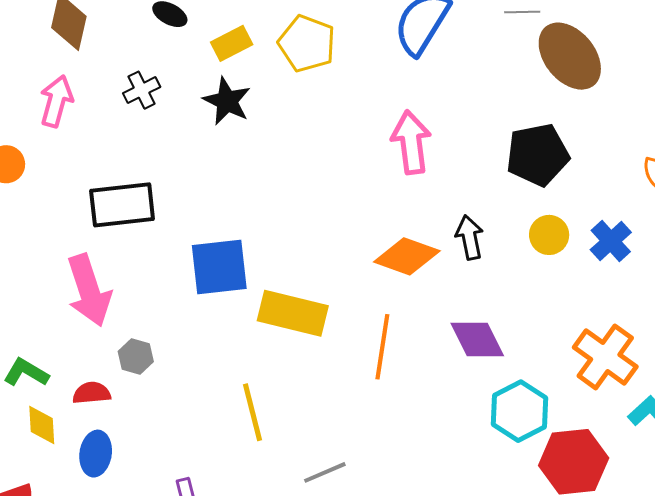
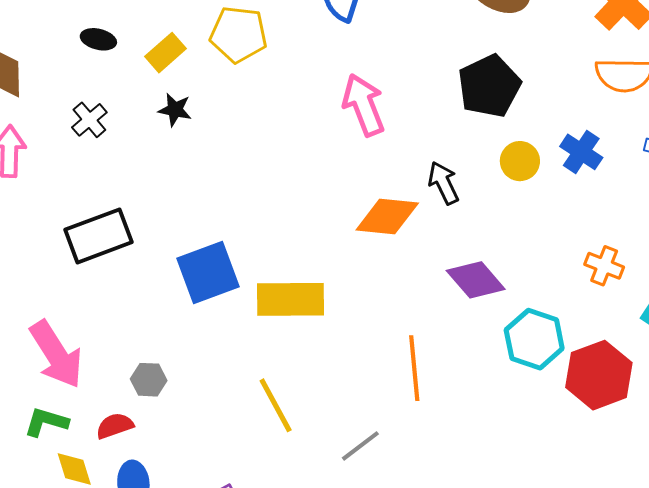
black star: (227, 101) -> (175, 110), size x0.7
pink arrow: (89, 290) -> (56, 354), moved
orange line: (382, 347) -> (414, 368), moved
orange cross: (605, 357) -> (604, 266), size x0.6

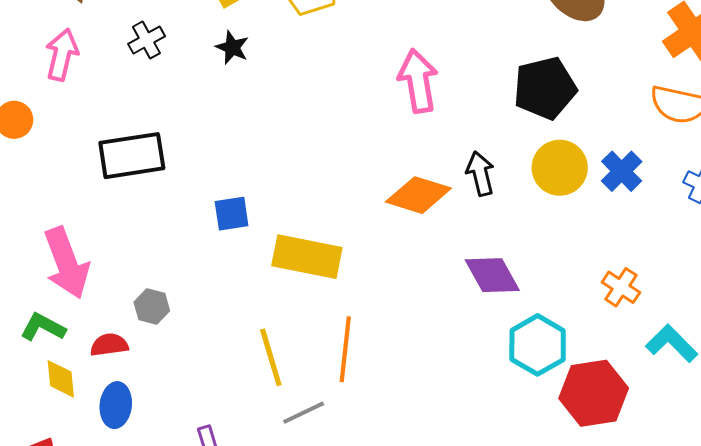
yellow circle: (520, 161) -> (560, 168), size x1.4
blue square: (208, 273) -> (232, 214), size x0.6
orange line: (414, 368) -> (345, 349), moved
gray line: (360, 446) -> (304, 413), moved

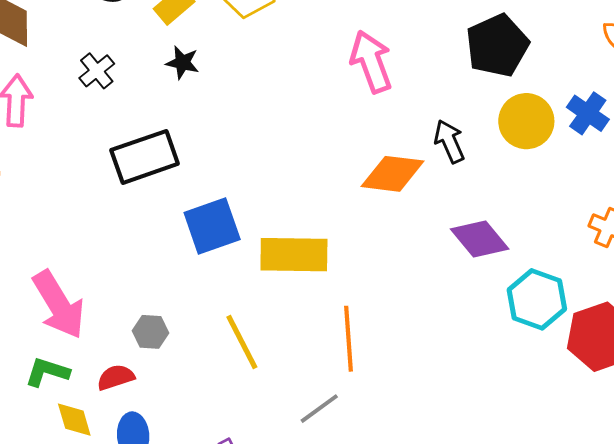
black rectangle: (132, 156) -> (145, 157), moved
blue square: (232, 214) -> (212, 226), size x1.5
yellow line: (271, 357) -> (242, 342), moved

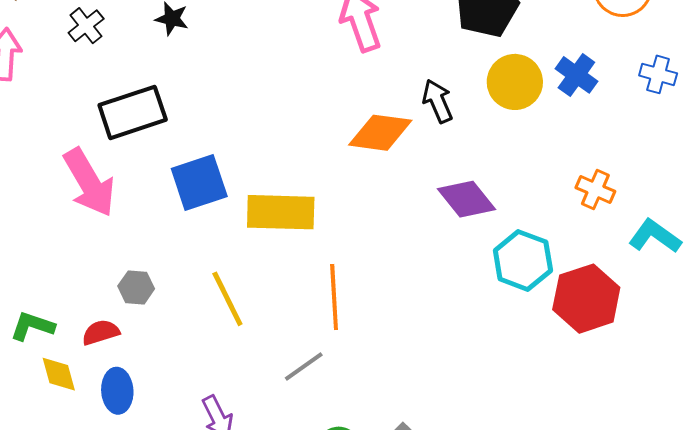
pink arrow: (59, 305) -> (89, 183), moved

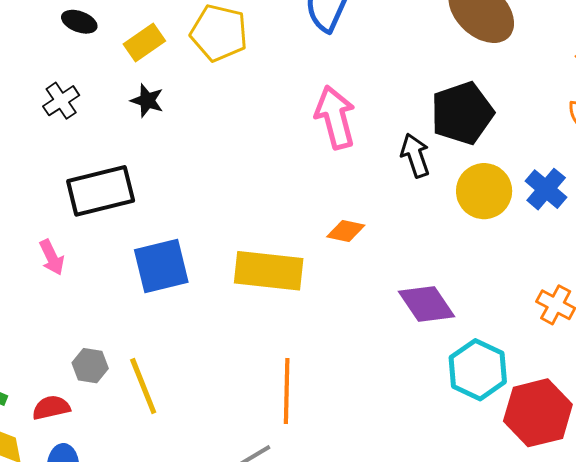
black arrow: (438, 101) -> (415, 155), moved
orange diamond: (380, 133) -> (346, 231), size x0.6
pink arrow: (89, 183) -> (52, 257), size x0.5
yellow rectangle: (281, 212) -> (269, 271), moved
yellow line: (227, 299) -> (143, 386), moved

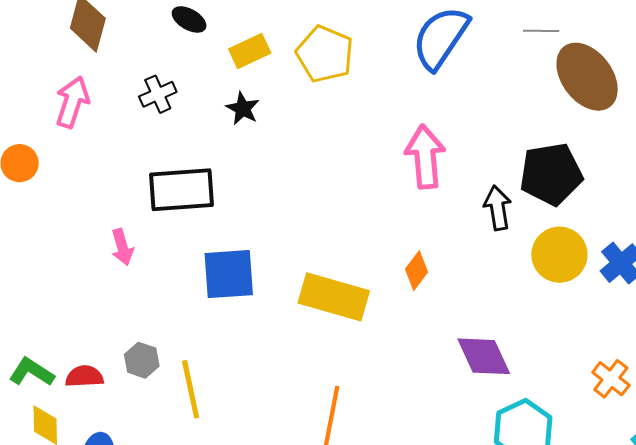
orange diamond: (346, 231) -> (417, 271), turned -75
red semicircle: (51, 408) -> (84, 376), moved

